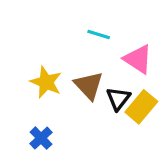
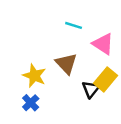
yellow star: (46, 82) -> (34, 76), moved
black triangle: (118, 99) -> (91, 89), moved

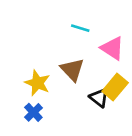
black triangle: (91, 89) -> (99, 98), turned -30

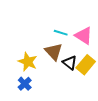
cyan line: (80, 28) -> (61, 33), moved
black triangle: (99, 98) -> (70, 63), moved

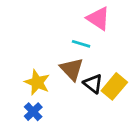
pink triangle: (84, 36) -> (98, 19), moved

